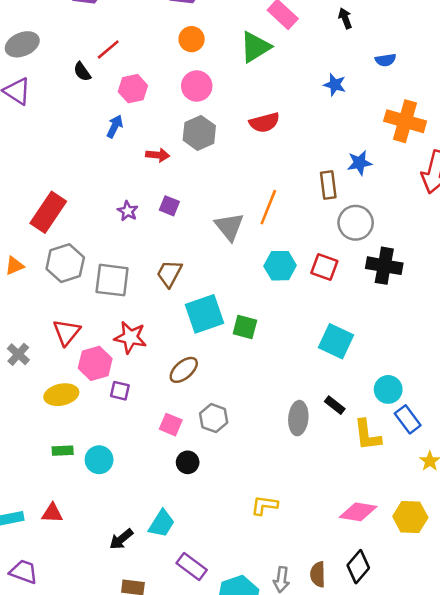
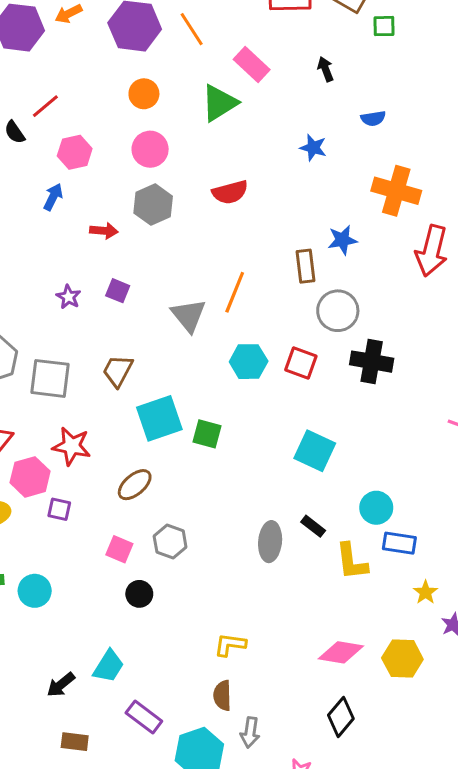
blue rectangle: (408, 419) -> (399, 543), turned -44
brown semicircle: (318, 574) -> (222, 695), moved

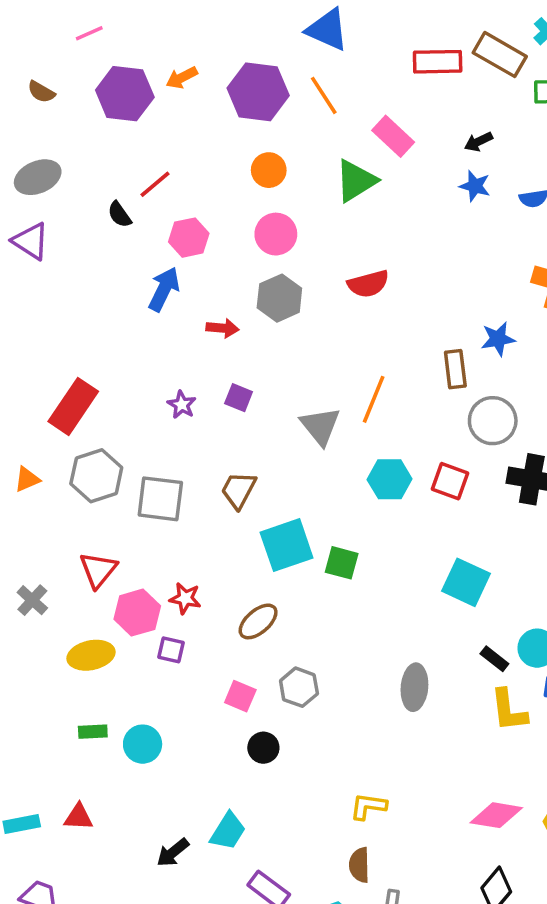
black arrow: (325, 69) -> (478, 142), turned -95
blue star: (313, 148) -> (475, 186), moved
blue arrow: (53, 197) -> (164, 289), size x1.4
red star: (72, 446) -> (185, 598), moved, size x0.7
black rectangle: (313, 526) -> (494, 659), moved

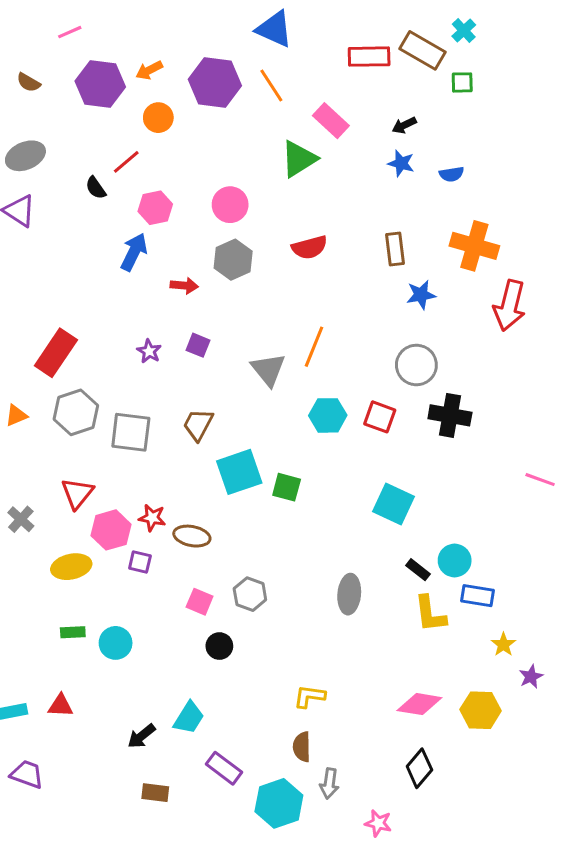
orange circle: (269, 170) -> (158, 118), moved
brown rectangle: (455, 369) -> (395, 249), moved
brown ellipse: (258, 621) -> (192, 536), moved, turned 52

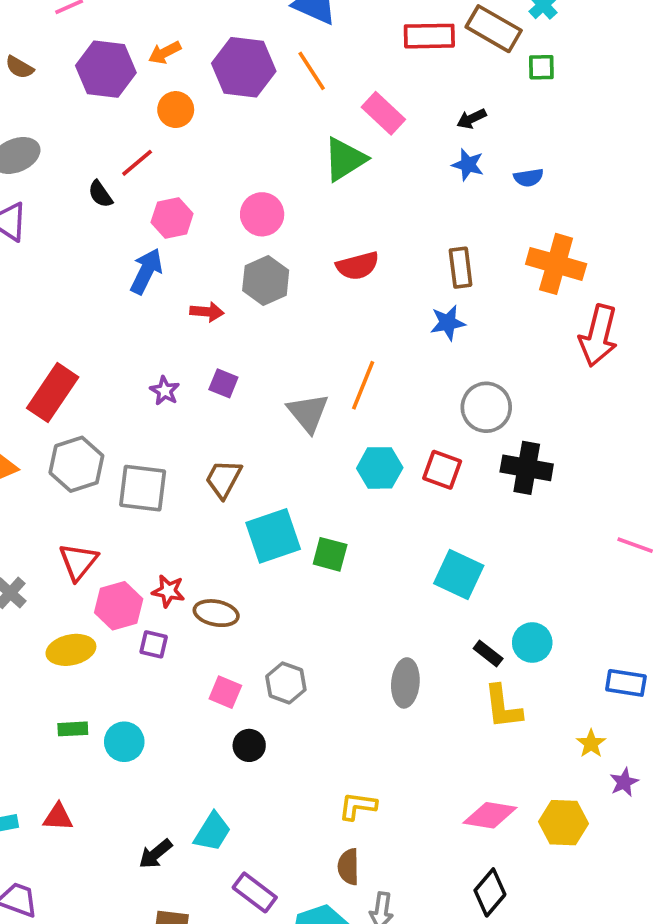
blue star: (421, 295) -> (448, 323), moved
blue rectangle: (477, 596) -> (626, 683), moved

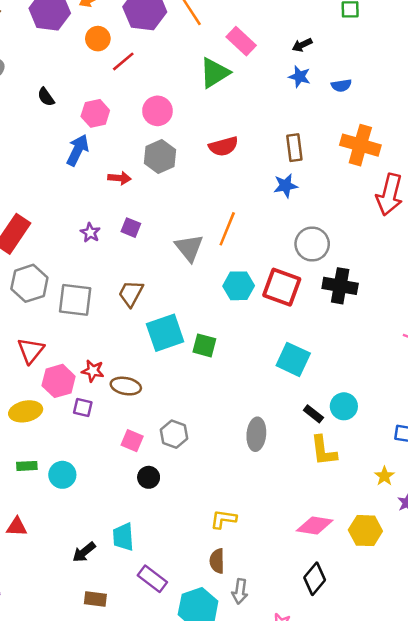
red line: (137, 163) -> (123, 61), moved
red square: (442, 470) -> (282, 287), size x1.4
cyan trapezoid: (212, 832) -> (123, 537), turned 144

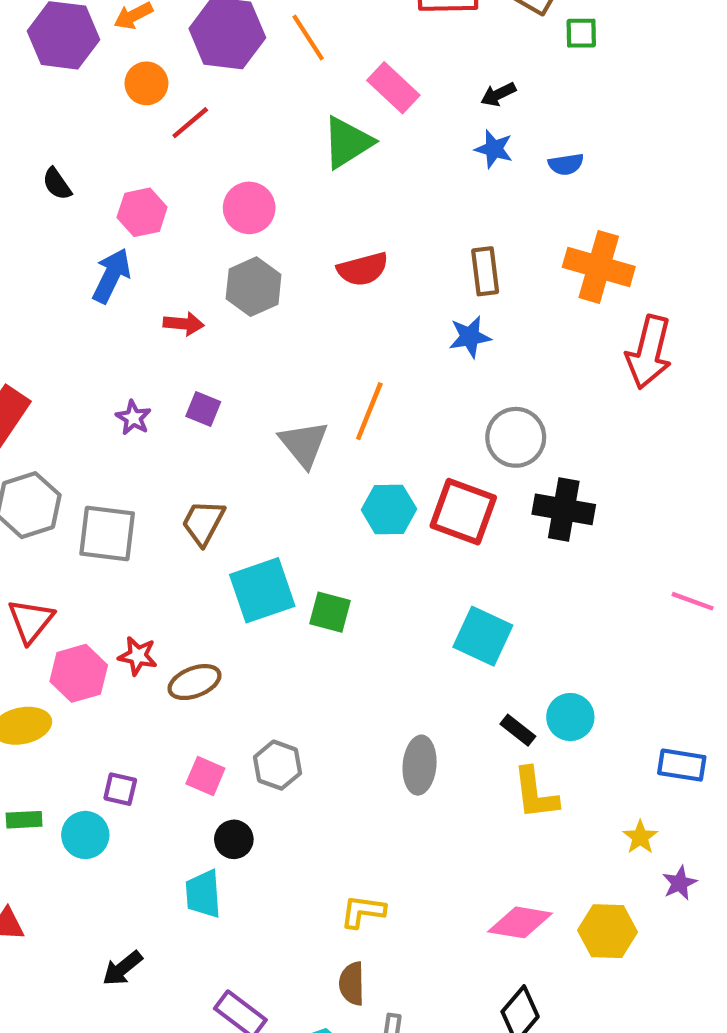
brown ellipse: (126, 386) -> (195, 682), turned -32
purple square: (83, 408) -> (120, 789), moved
cyan trapezoid: (123, 537) -> (203, 894), moved

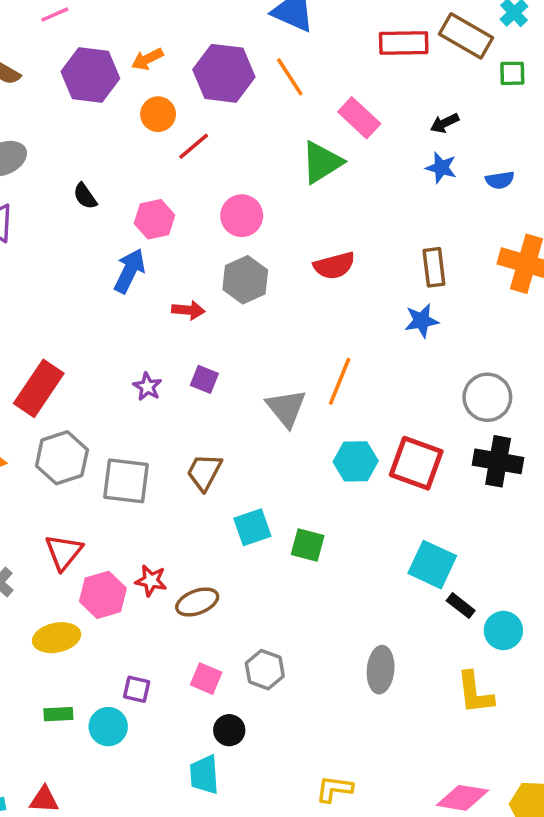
gray circle: (516, 437) -> (487, 397), moved
cyan square: (262, 590) -> (252, 527), size x0.7
black rectangle: (518, 730) -> (461, 606), moved

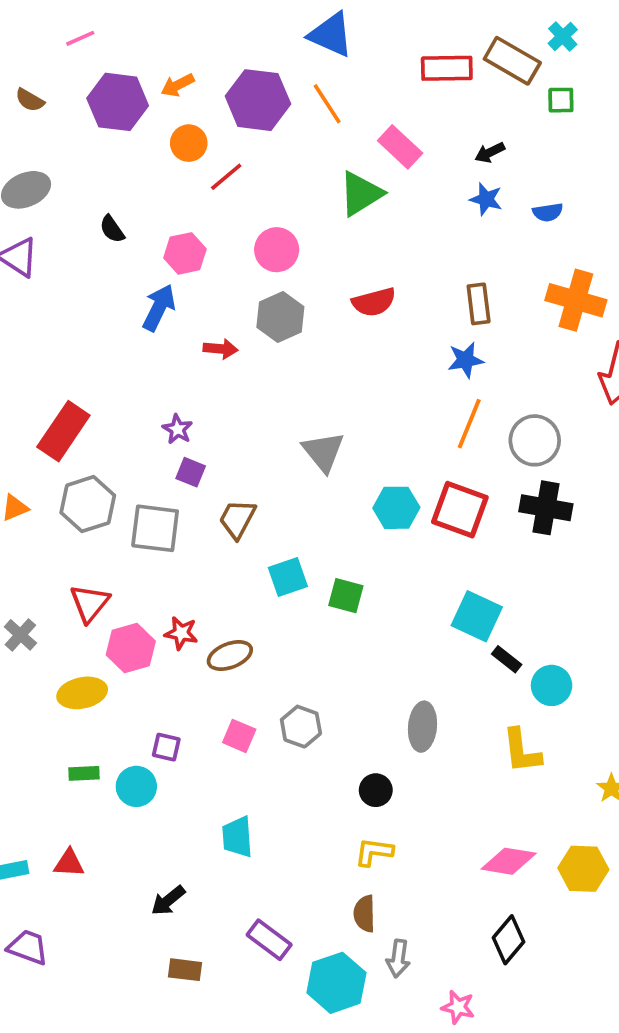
purple square: (204, 379) -> (191, 472), moved
orange line: (340, 381) -> (469, 424), moved
black circle: (229, 730) -> (376, 790), moved

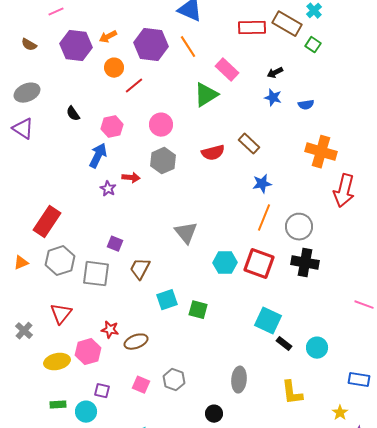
green square: (561, 100) -> (313, 45), turned 35
brown rectangle: (479, 304) -> (249, 144), moved, turned -40
purple star: (178, 429) -> (108, 189), moved
pink hexagon: (131, 648) -> (88, 352), moved
cyan circle: (552, 685) -> (317, 348), moved

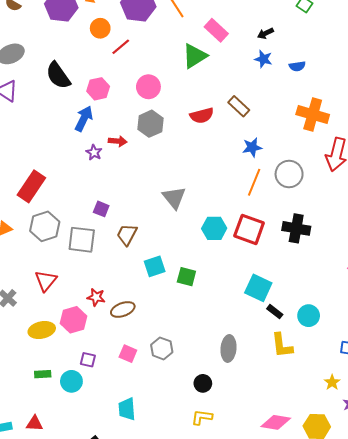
black semicircle: (73, 114) -> (58, 75), size x1.8
gray circle: (299, 227) -> (289, 174), moved
yellow L-shape: (292, 393) -> (282, 345), moved

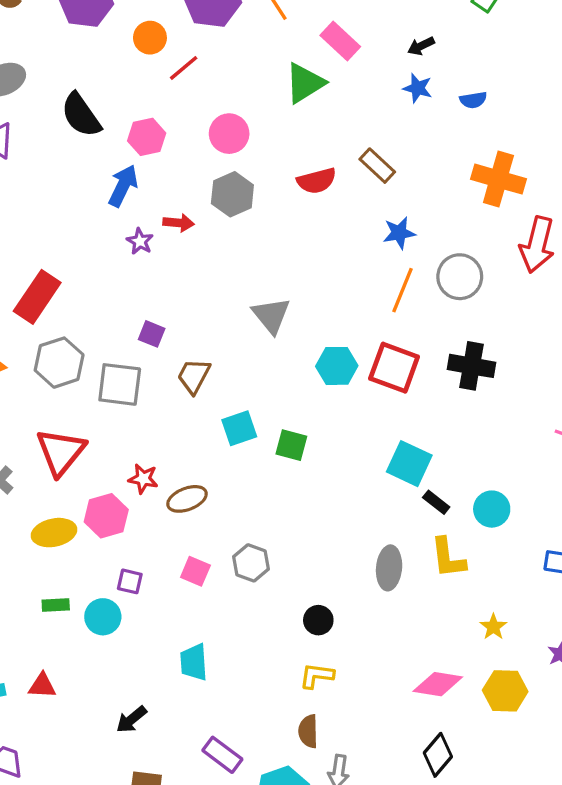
red triangle: (46, 281) -> (61, 452), size x1.4
gray ellipse: (229, 348) -> (389, 568), moved
yellow star: (332, 382) -> (493, 627), moved

